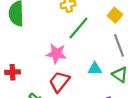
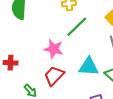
cyan triangle: (95, 69) -> (89, 67), size x1.5

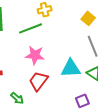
green line: (77, 27) -> (31, 28), moved, turned 30

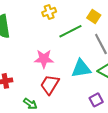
green line: (31, 28) -> (70, 31), moved

